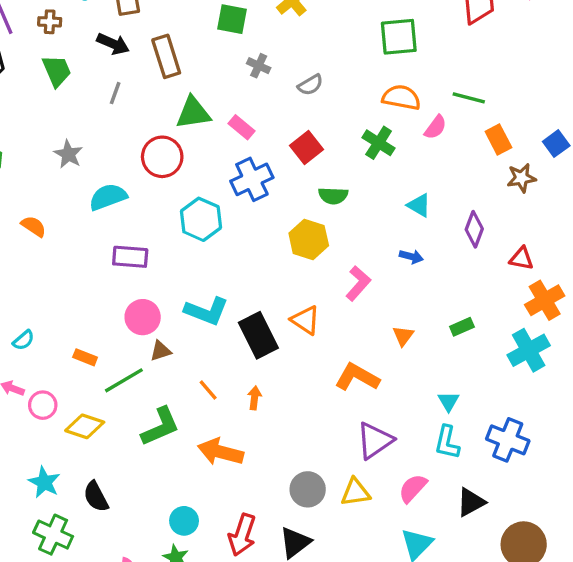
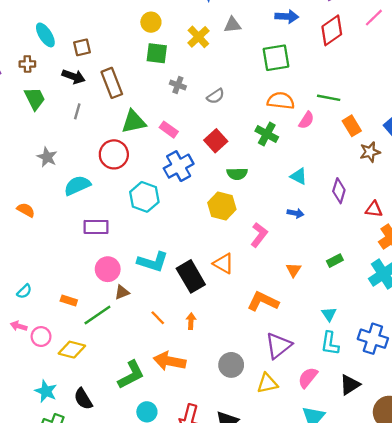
green L-shape: (160, 426) -> (131, 375), moved
gray circle: (308, 489) -> (231, 365), moved

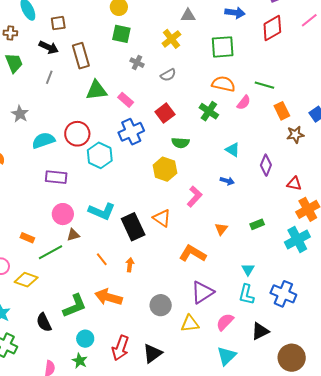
yellow cross: (198, 37) -> (171, 39), moved
red circle: (114, 154) -> (77, 134), moved
black semicircle: (83, 399) -> (44, 322), moved

